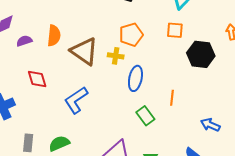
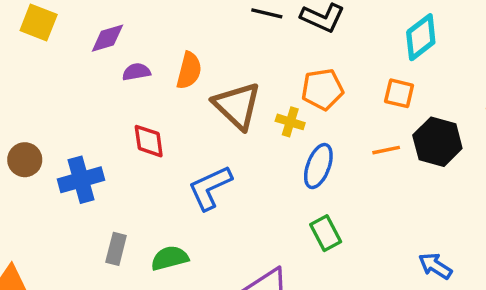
orange line: (172, 98) -> (386, 150), moved, turned 63

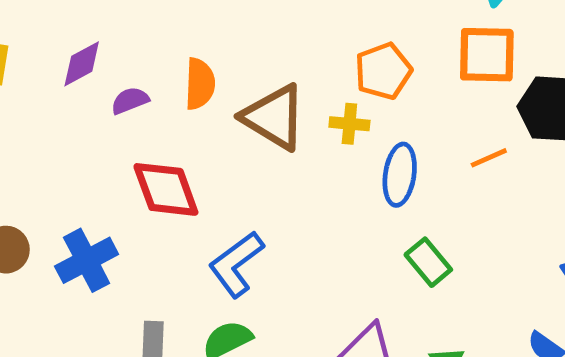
orange square: (399, 93) -> (487, 55), size x1.5
red diamond: (149, 141) -> (166, 189), size x1.4
orange line: (386, 150) -> (489, 158), moved
blue L-shape: (210, 188) -> (236, 264), moved

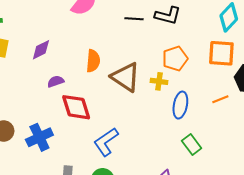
purple semicircle: (130, 101) -> (56, 81), moved

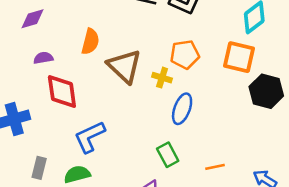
orange line: (220, 99) -> (215, 167), moved
green rectangle: (192, 145) -> (168, 155), moved

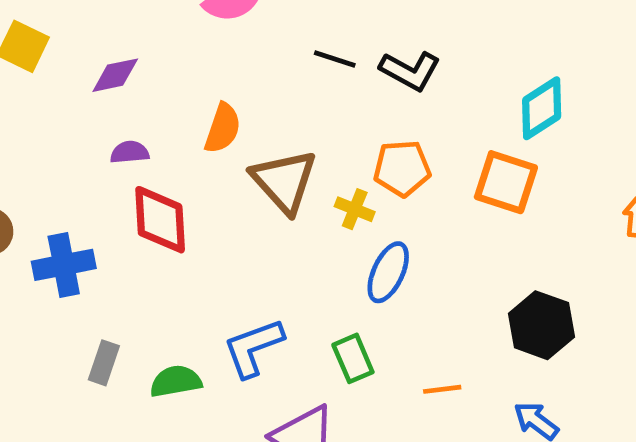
black hexagon: (266, 91) -> (541, 325), moved
blue L-shape: (90, 137) -> (253, 348), moved

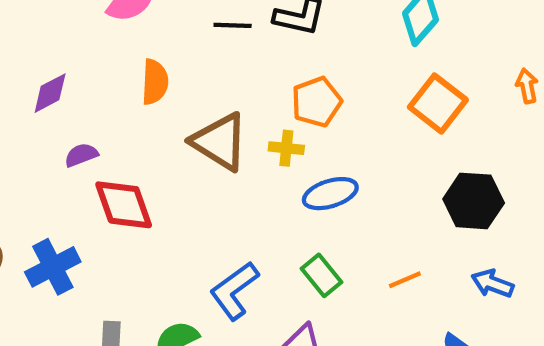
orange semicircle: (223, 128) -> (155, 82), moved
orange square: (506, 182) -> (438, 104), moved, turned 36
blue ellipse: (388, 272) -> (330, 194), turned 64

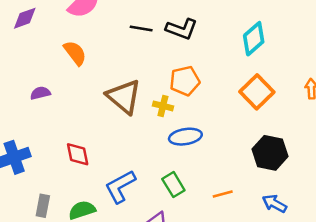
orange semicircle: (155, 82) -> (75, 53), moved, turned -48
purple diamond: (50, 93) -> (25, 18), moved
red diamond: (124, 205) -> (78, 154), moved, size x0.7

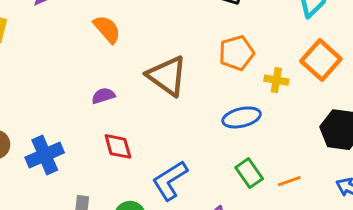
purple semicircle: (40, 93) -> (103, 96), moved
yellow cross: (163, 106) -> (276, 80), moved
green rectangle: (173, 185) -> (249, 173), moved

